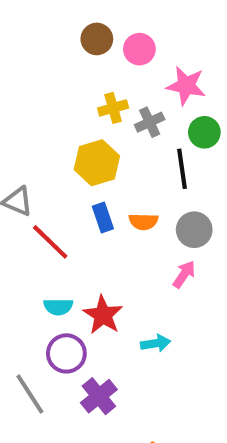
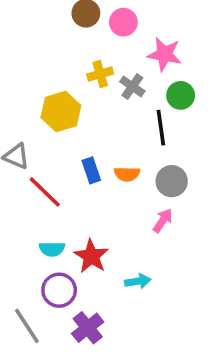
gray cross: (150, 122) -> (132, 86), turned -30
yellow hexagon: (97, 163) -> (61, 111), moved

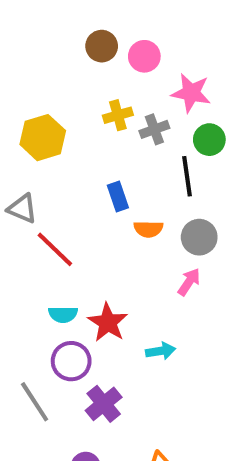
gray cross: (132, 86) -> (154, 129), turned 35
yellow hexagon: (61, 111) -> (43, 138), moved
blue rectangle: (91, 170) -> (118, 196), moved

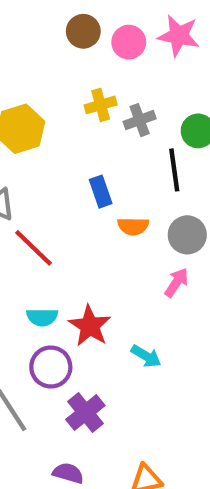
pink star: (191, 93) -> (179, 36), moved
cyan arrow: (161, 351) -> (146, 356), turned 40

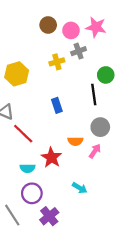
gray cross: (140, 120) -> (79, 51), moved
orange semicircle: (133, 226) -> (75, 141), moved
red star: (90, 326) -> (51, 158), moved

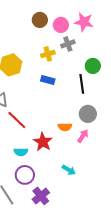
blue rectangle: (57, 105) -> (48, 80), moved, turned -56

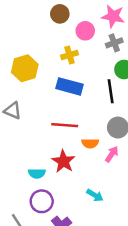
pink circle: (61, 25) -> (85, 31), moved
gray cross: (68, 44) -> (114, 43), moved
blue rectangle: (48, 80) -> (70, 86), size x1.5
red line: (17, 120) -> (65, 125), moved, turned -40

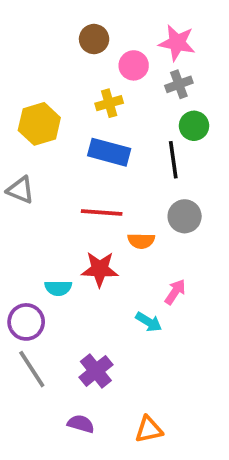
pink arrow: (112, 154) -> (175, 292), moved
red star: (63, 161) -> (100, 269), turned -30
purple circle: (42, 201) -> (26, 322), moved

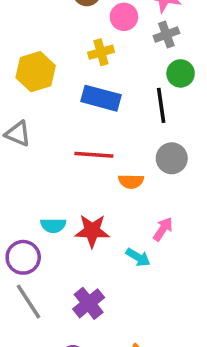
red star: (100, 269) -> (92, 231), moved

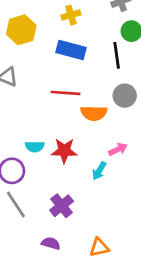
orange semicircle: (131, 181) -> (94, 113), size x1.4
pink arrow: (163, 229) -> (118, 149), turned 30
cyan arrow: (138, 257) -> (99, 171), turned 90

